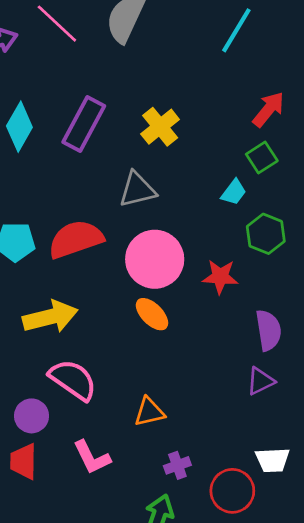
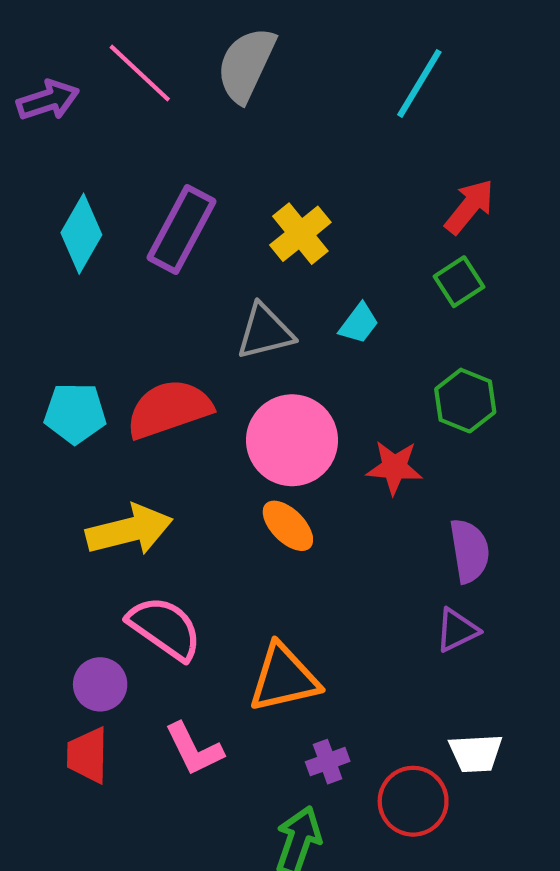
cyan trapezoid: (234, 192) -> (359, 323), moved
orange triangle: (149, 412) -> (284, 678), size x1.5

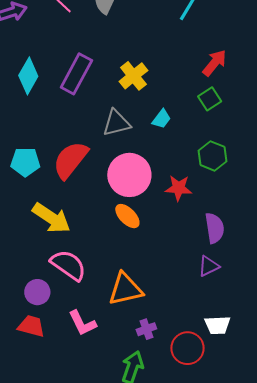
red semicircle: (169, 409) -> (70, 160), turned -33
yellow arrow: (129, 530) -> (51, 218), turned 48
red trapezoid: (88, 755) -> (31, 326), turned 104

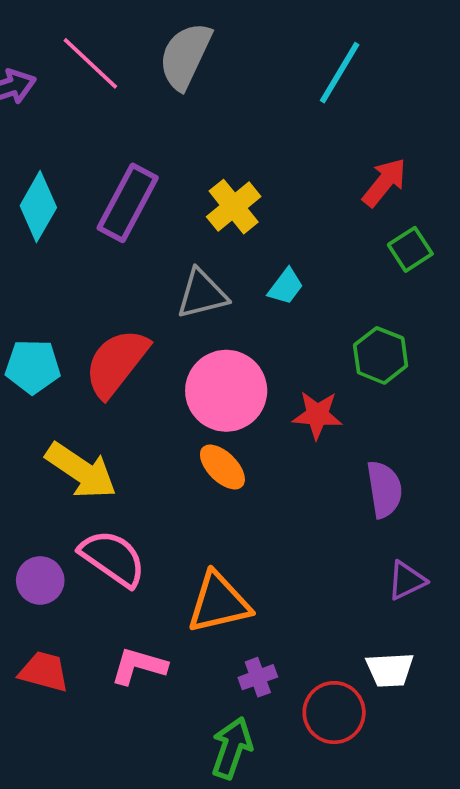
green square: (210, 99) -> (410, 249), moved
purple triangle: (209, 266) -> (407, 580), moved
purple circle: (37, 292) -> (40, 580), moved
pink L-shape: (82, 323) -> (139, 666), turned 132

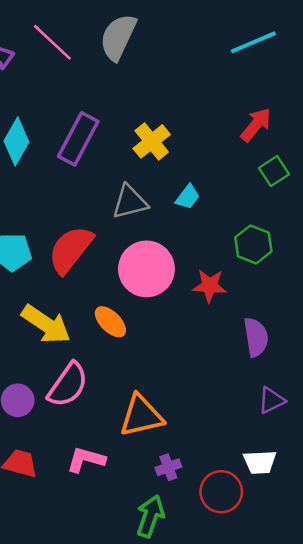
cyan line: (340, 73) -> (253, 42), moved, turned 36
orange ellipse: (222, 467) -> (110, 322), moved
pink semicircle: (113, 558) -> (68, 385), turned 90

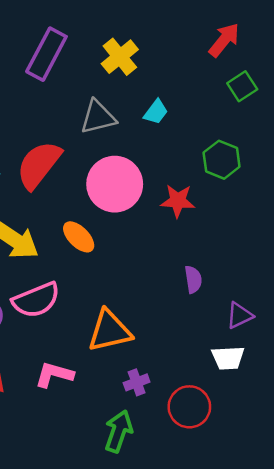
purple semicircle: (256, 337) -> (193, 279), moved, size x0.7
pink semicircle: (68, 385) -> (36, 300), turned 33
white trapezoid: (260, 462) -> (228, 358), moved

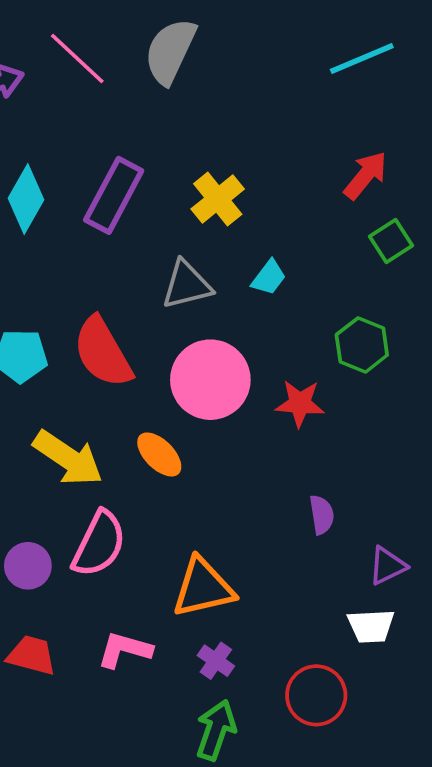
red semicircle: (39, 165) -> (103, 352), turned -68
pink semicircle: (36, 300) -> (99, 544), turned -42
purple cross: (137, 382) -> (216, 661), moved, turned -35

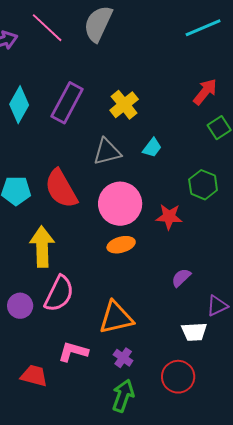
orange ellipse: (159, 454) -> (121, 245), moved, turned -60
yellow arrow: (68, 458) -> (42, 247), turned -126
purple semicircle: (322, 515) -> (181, 278), turned -125
white trapezoid: (371, 626) -> (194, 332), moved
red trapezoid: (32, 655) -> (34, 376), moved

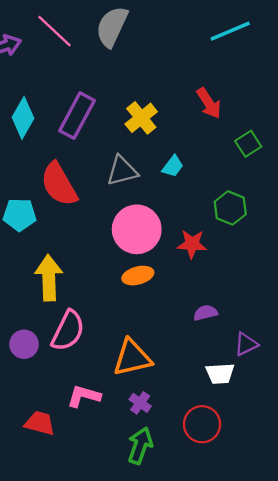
red arrow: (205, 92) -> (209, 103), moved, turned 108
red semicircle: (61, 189) -> (59, 184), moved
purple semicircle: (181, 278) -> (205, 313), turned 30

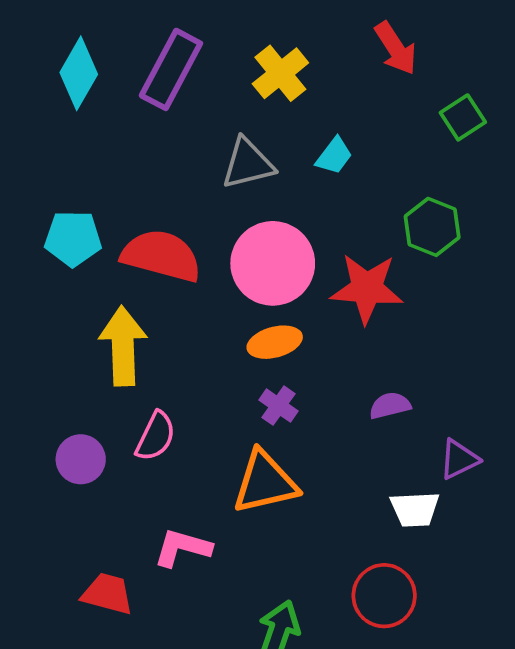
red semicircle: (59, 184) -> (161, 256), moved, turned 135
red star: (192, 244) -> (367, 288), size x1.4
pink semicircle: (68, 331) -> (156, 436), size x0.7
purple cross: (140, 403) -> (278, 406), moved

